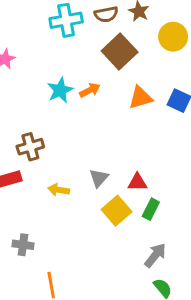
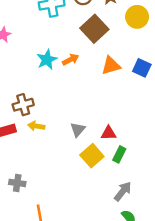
yellow arrow: (59, 190) -> (36, 126), moved

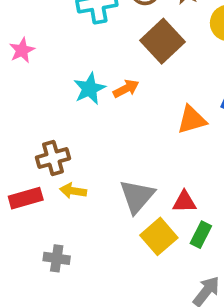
orange triangle: (111, 65) -> (192, 120), moved
gray triangle: (78, 130) -> (137, 196), size x1.5
gray cross: (17, 183) -> (57, 258), moved

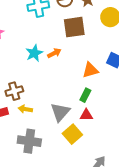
brown square: (163, 41) -> (74, 27), turned 35
green rectangle: (201, 235) -> (85, 95), moved
gray cross: (57, 258) -> (29, 141), moved, size x1.6

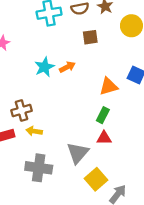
brown square: (74, 27) -> (90, 37), size x0.6
gray triangle: (60, 112) -> (78, 153), moved
yellow square: (72, 134) -> (96, 179), moved

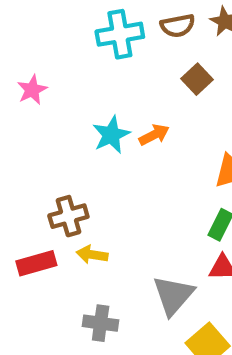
brown square: (90, 37) -> (197, 79), turned -35
gray cross: (39, 168) -> (101, 323), size x0.7

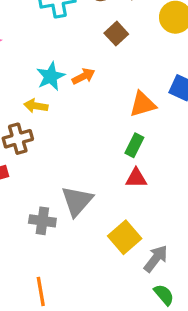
yellow arrow: (92, 255) -> (36, 106), moved
gray triangle: (173, 295) -> (77, 201), moved

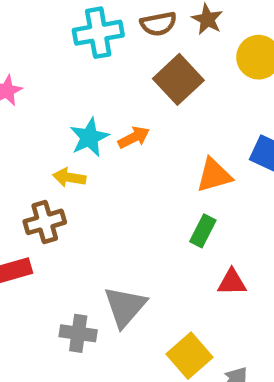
brown square: (116, 34) -> (178, 79), size x1.5
red triangle: (136, 178) -> (232, 282), moved

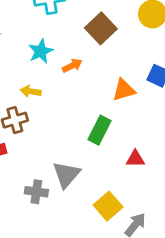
cyan star: (89, 137) -> (41, 51), moved
green rectangle: (203, 231) -> (99, 130), moved, size x1.4

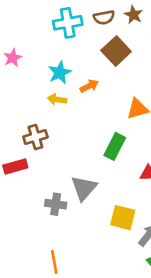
yellow arrow: (31, 91) -> (57, 99), moved
yellow square: (108, 206) -> (123, 218), turned -35

